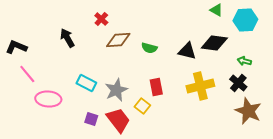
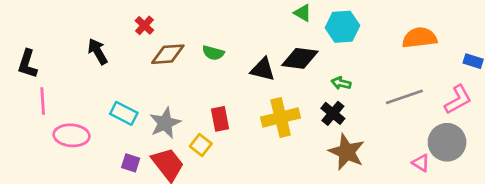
black L-shape: (16, 47) -> (28, 64), turned -95
green semicircle: (149, 48) -> (213, 53), moved
pink line: (27, 74) -> (43, 101), turned 36

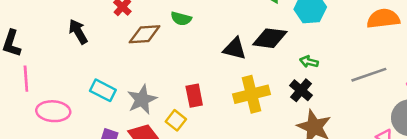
green semicircle: (213, 53) -> (181, 19), moved

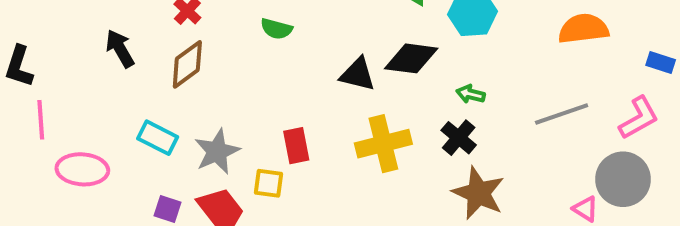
brown diamond: (145, 34) -> (187, 64), moved, turned -32
yellow square: (176, 120) -> (269, 183), turned -30

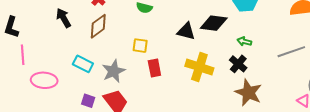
yellow cross: (383, 144) -> (199, 67), turned 32
yellow square: (269, 183) -> (140, 46), moved

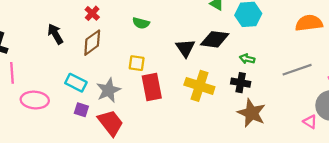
black triangle: (186, 31) -> (185, 48), turned 42
black cross: (238, 64) -> (241, 83), turned -30
red rectangle: (154, 68) -> (152, 87), size x1.4
purple square: (88, 101) -> (81, 110), moved

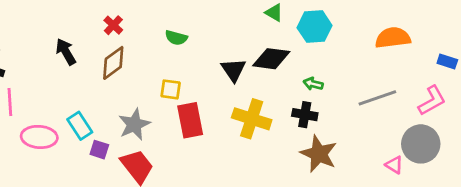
cyan rectangle: (76, 83) -> (80, 126), moved, turned 30

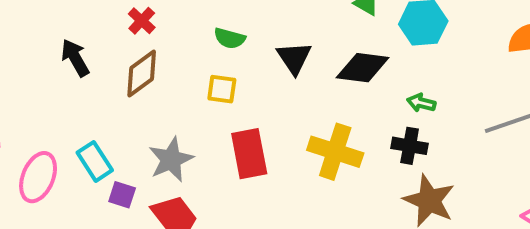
black triangle: (233, 70) -> (294, 58), moved
yellow square: (171, 89) -> (222, 89), moved
pink ellipse: (39, 137) -> (38, 177), turned -72

